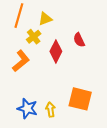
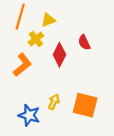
yellow arrow: (51, 110) -> (54, 102), moved, turned 32

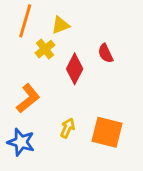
orange L-shape: (22, 65) -> (28, 98), moved
blue star: (29, 115) -> (21, 142), moved

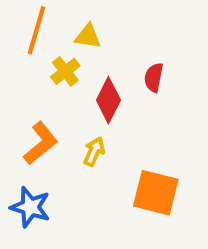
yellow triangle: (60, 25) -> (88, 36), turned 30
red semicircle: (106, 53) -> (154, 78), turned 36
yellow arrow: (68, 128) -> (94, 152), moved

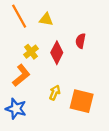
orange line: (37, 30) -> (19, 16), turned -45
yellow cross: (65, 71) -> (31, 52), moved
yellow arrow: (94, 152) -> (55, 93), moved

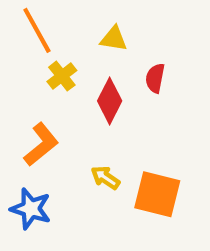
yellow triangle: (46, 19) -> (114, 39), moved
yellow cross: (31, 52) -> (62, 76), moved
yellow arrow: (55, 93) -> (105, 178), turned -80

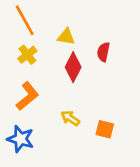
yellow triangle: (114, 39) -> (66, 37), moved
yellow cross: (62, 76) -> (27, 55), moved
orange square: (157, 194) -> (105, 129), size x0.6

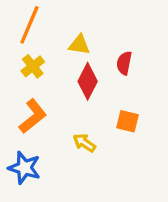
orange line: (25, 20) -> (29, 25), turned 52
orange square: (105, 129) -> (128, 121), moved

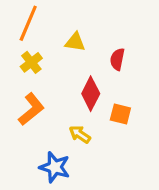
red diamond: (88, 81) -> (91, 94), moved
blue star: (24, 168) -> (55, 167), moved

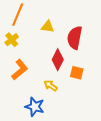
red semicircle: (117, 59) -> (75, 38), size x1.6
yellow cross: (31, 62) -> (12, 40), moved

